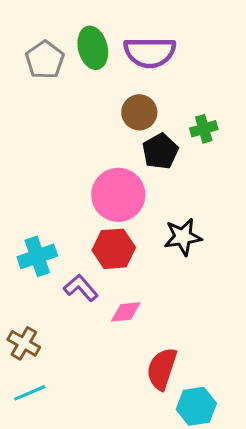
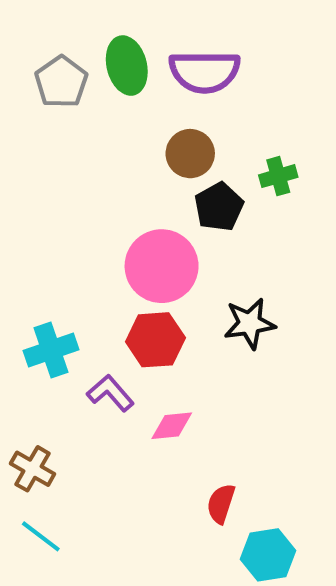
red semicircle: (162, 369) -> (221, 504), size x0.7
cyan line: (30, 393) -> (41, 536), turned 60

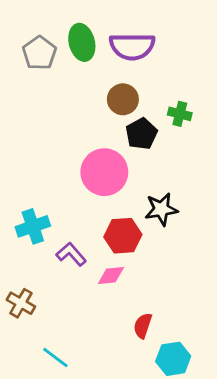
green cross: (278, 176) -> (180, 114), turned 30
red hexagon: (155, 340) -> (123, 236), moved
cyan line: (41, 536) -> (55, 358), moved

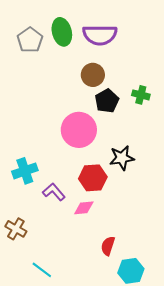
green cross: (180, 114) -> (141, 95), moved

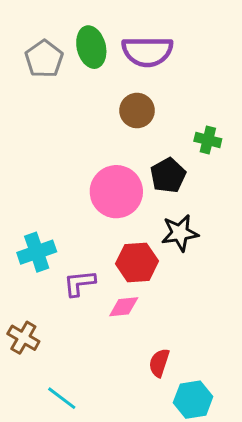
black pentagon: (107, 101) -> (168, 175), moved
purple L-shape: (54, 192) -> (79, 283), turned -55

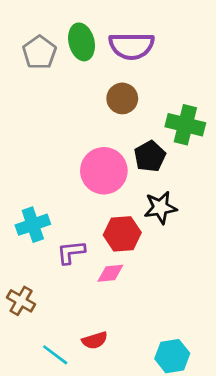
green cross: (208, 140) -> (185, 125), size x1.6
red semicircle: (159, 363) -> (95, 340), moved, turned -125

